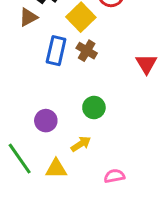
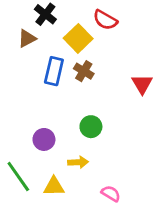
yellow arrow: (81, 144) -> (78, 162), turned 30
pink semicircle: (114, 176) -> (111, 194), turned 42

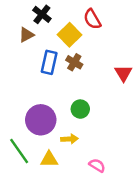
red semicircle: (105, 20) -> (92, 19), turned 30
purple circle: (44, 139) -> (41, 120), size x1.6

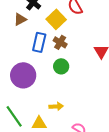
green circle: (80, 109) -> (61, 66), moved
purple circle: (41, 120) -> (23, 75), moved

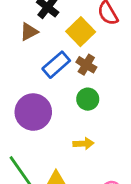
blue rectangle: (39, 42) -> (56, 65), turned 36
yellow arrow: (56, 106) -> (83, 144), moved

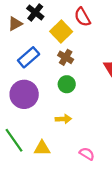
brown triangle: (29, 32) -> (15, 24), moved
blue rectangle: (56, 65) -> (29, 57), moved

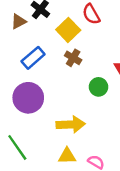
green circle: (67, 84) -> (98, 87), moved
yellow arrow: (63, 119) -> (71, 124), size x1.6
yellow triangle: (42, 148) -> (67, 156), moved

